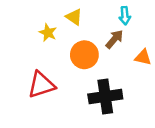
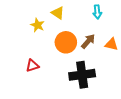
brown arrow: (114, 39) -> (88, 41), moved
red triangle: (41, 85) -> (32, 66), size x0.6

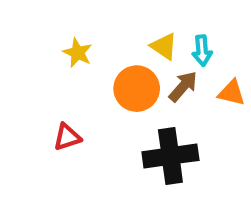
cyan arrow: (97, 12) -> (202, 51), moved
yellow triangle: (58, 13) -> (164, 46), moved

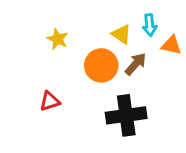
cyan arrow: (202, 51) -> (150, 25), moved
orange triangle: (232, 93) -> (171, 45), moved

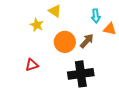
yellow triangle: (122, 34) -> (55, 11), moved

